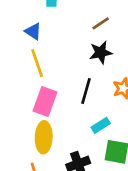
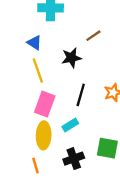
black star: (101, 53) -> (71, 58), moved
cyan rectangle: (101, 125) -> (70, 125), moved

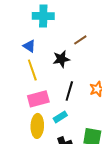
pink rectangle: (45, 104) -> (38, 99), turned 55

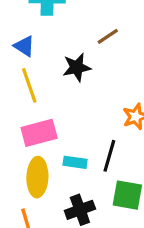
black line: (69, 91) -> (109, 156), moved
cyan rectangle: (60, 117) -> (75, 162), turned 40

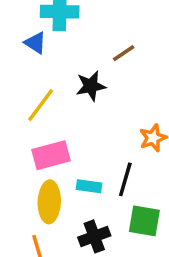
blue triangle: (24, 46) -> (35, 43), moved
yellow line: (29, 85) -> (41, 105), turned 56

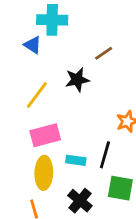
black cross: (94, 236) -> (80, 201), turned -30

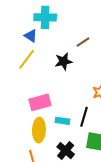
yellow line: (37, 95) -> (27, 59), moved

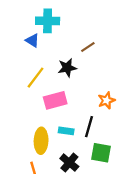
yellow line: (27, 59) -> (36, 78), moved
pink rectangle: (40, 102) -> (55, 100), moved

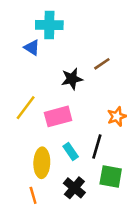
brown line: (88, 47) -> (102, 64), moved
yellow line: (36, 78) -> (26, 108), moved
cyan rectangle: (66, 131) -> (71, 151), turned 48

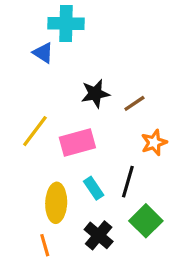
brown line: (102, 64) -> (134, 103), moved
green square: (111, 177) -> (146, 221), turned 35

